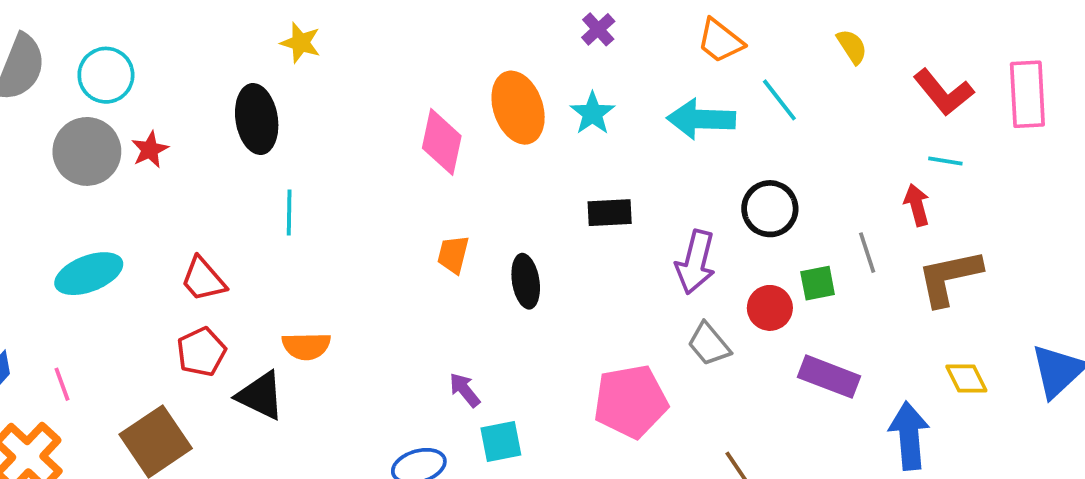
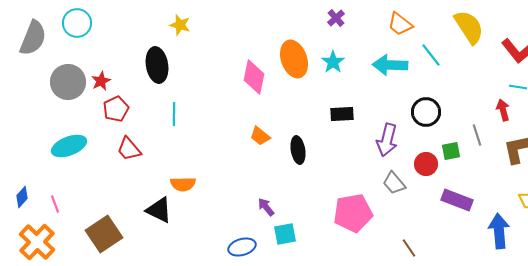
yellow semicircle: (852, 47) -> (469, 27), size x1.8
cyan circle: (106, 75) -> (77, 23), moved
orange trapezoid: (453, 254) -> (260, 136), turned -65
red pentagon: (201, 352) -> (116, 109), moved

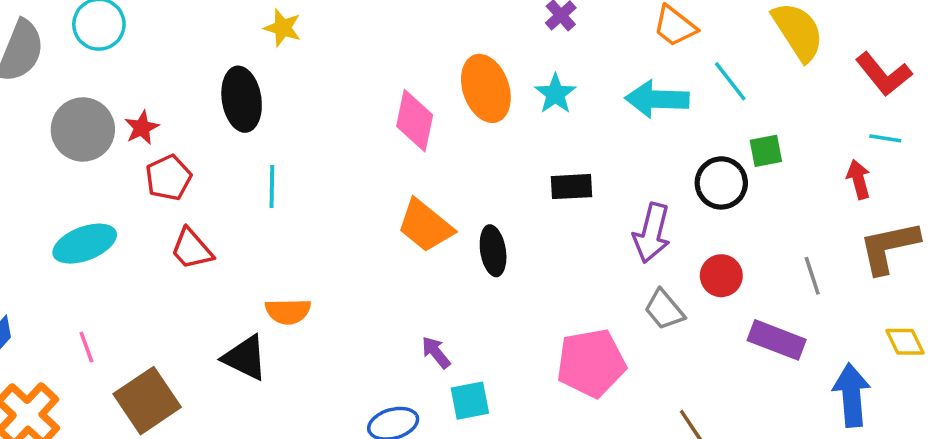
gray line: (477, 135) -> (812, 276), moved
orange trapezoid: (260, 136) -> (425, 226), size x1.6
green square: (451, 151) -> (766, 151), moved
pink line: (55, 204) -> (86, 347), moved

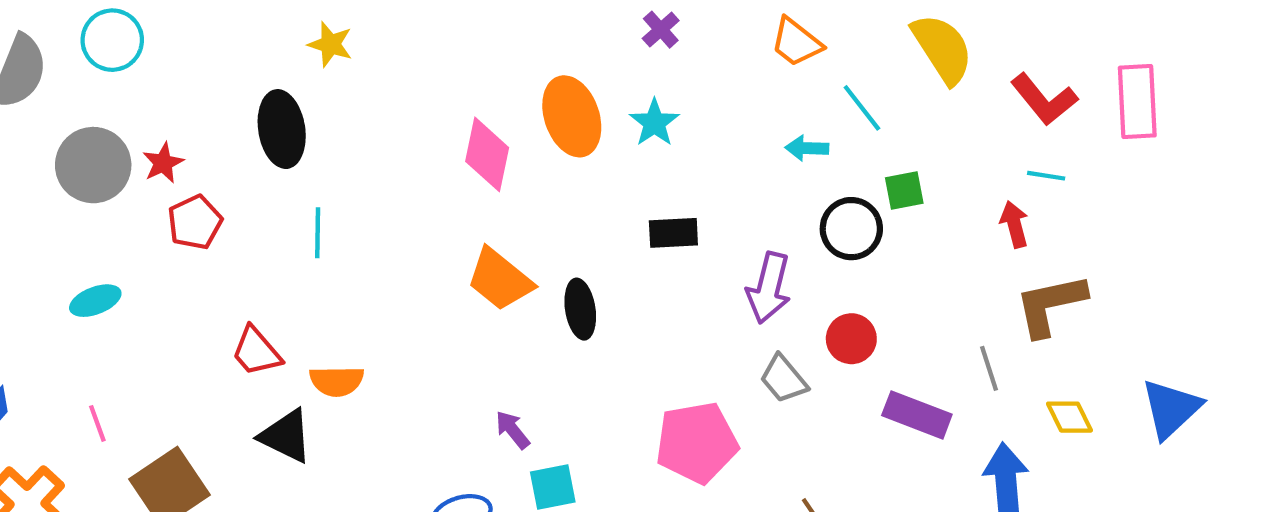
cyan arrow: (657, 99) -> (807, 148), moved, size x0.6
cyan ellipse: (85, 244) -> (95, 301), size x0.7
red trapezoid: (192, 249) -> (256, 351), moved
gray line: (812, 276) -> (989, 368), moved

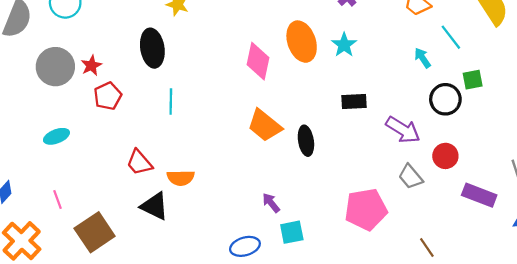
cyan arrow: (807, 148) -> (423, 58), turned 54
purple arrow: (769, 288) -> (403, 130), turned -72

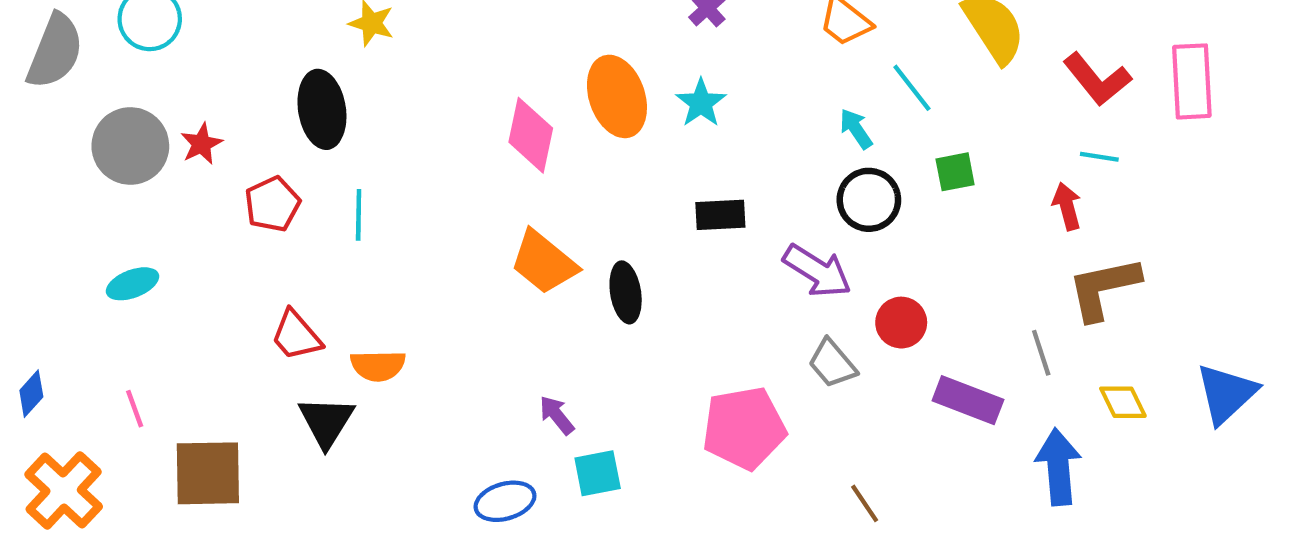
red pentagon: (108, 96) -> (272, 204), moved
black circle: (445, 99) -> (869, 200), moved
black triangle: (155, 206) -> (326, 422), turned 36
brown square: (95, 232) -> (208, 473), turned 33

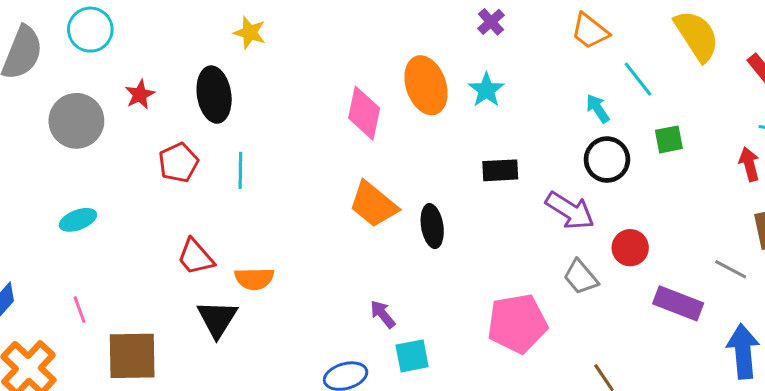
red star: (201, 144) -> (140, 95), moved
gray line: (1041, 353) -> (731, 269), turned -44

